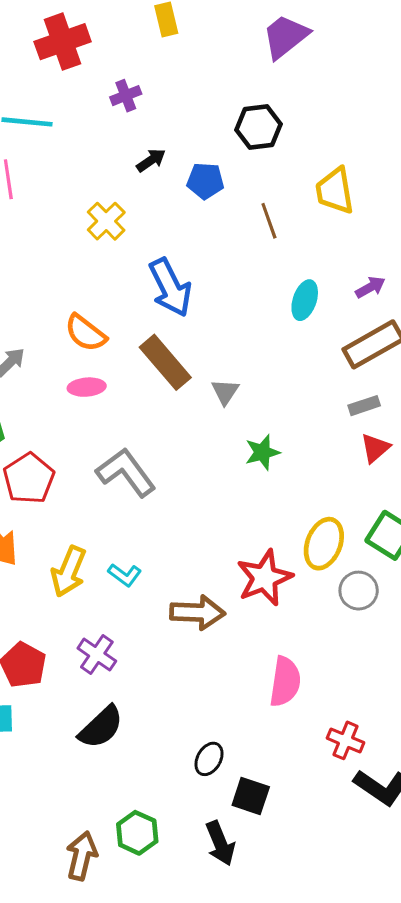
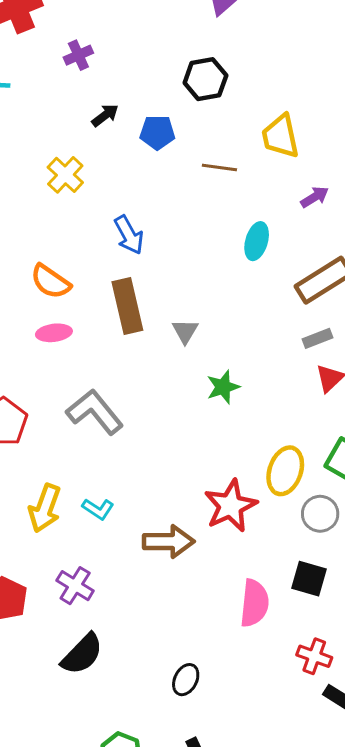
brown line: (269, 221) -> (219, 168), turned -60
blue arrow: (170, 287) -> (129, 235), size x0.7
purple arrow: (370, 287) -> (315, 197), moved
brown rectangle: (165, 362) -> (127, 306), turned 30
black square: (251, 796) -> (309, 579), moved

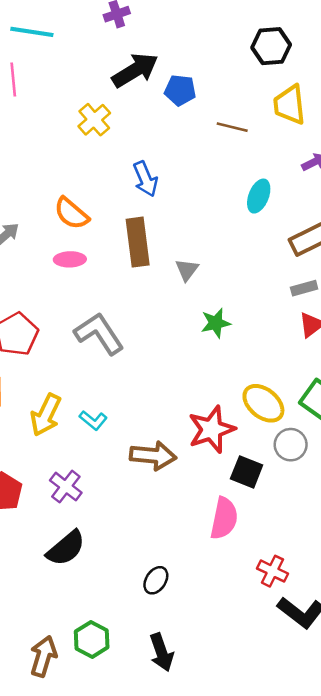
black hexagon: (205, 79) -> (271, 46), moved
black arrow: (105, 115) -> (135, 70), size x1.8
yellow ellipse: (285, 471) -> (263, 403), turned -75
black square: (309, 579) -> (247, 472), moved

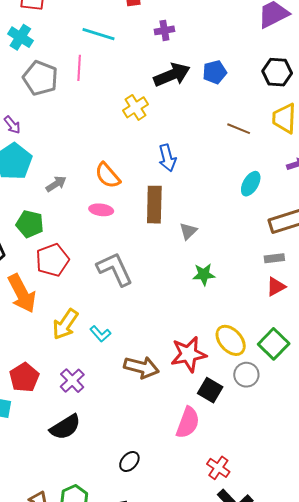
blue pentagon: (180, 90) -> (215, 72), moved, turned -30

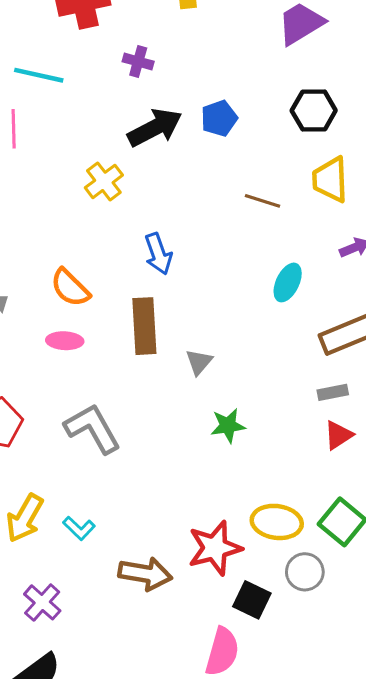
purple cross: (164, 30) -> (138, 62), turned 30
yellow ellipse: (231, 340) -> (277, 522), turned -36

